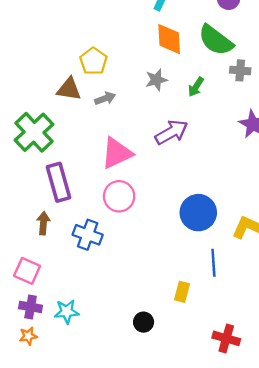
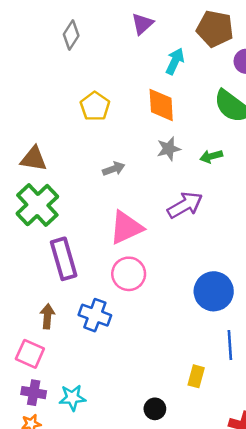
orange diamond: (169, 39) -> (161, 105), moved
yellow pentagon: (93, 61) -> (95, 106), moved
green arrow: (196, 87) -> (211, 156), turned 42
brown triangle: (69, 89) -> (34, 159), moved
brown arrow: (43, 223) -> (47, 316), moved

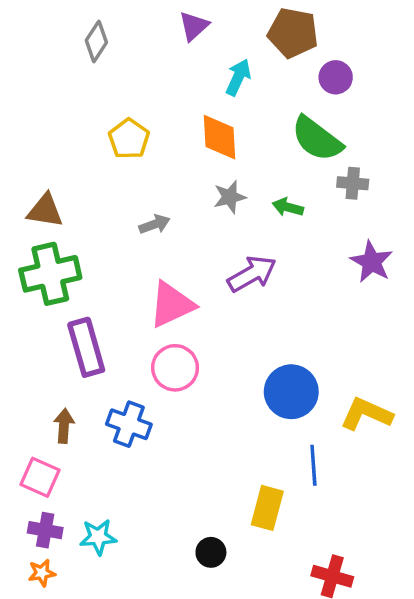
green arrow: (211, 156) -> (288, 207), turned 30
green cross: (37, 205) -> (50, 274), turned 30
yellow rectangle: (196, 376) -> (267, 508), size x1.4

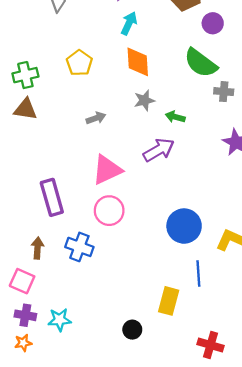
cyan arrow: (238, 77) -> (129, 23), moved
green arrow: (288, 207) -> (175, 117), moved
green cross: (50, 274) -> (25, 75), moved, size x0.7

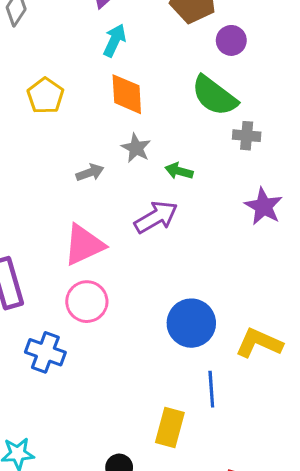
gray star: (144, 100) -> (136, 148), turned -30
gray arrow: (96, 118) -> (90, 173), moved

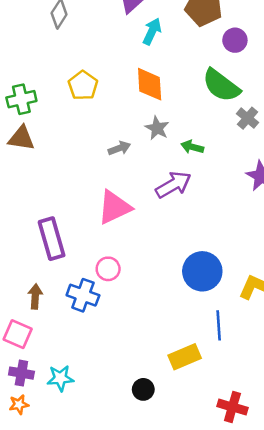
cyan arrow: (115, 40) -> (152, 31), moved
gray cross: (247, 136) -> (248, 118), turned 35
pink circle: (87, 302) -> (108, 269), moved, size x0.7
yellow rectangle: (170, 428) -> (185, 357), turned 52

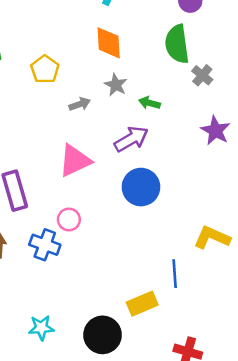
yellow pentagon: (83, 85) -> (45, 69), moved
green semicircle: (221, 85) -> (177, 44), turned 45
blue circle: (202, 271) -> (141, 187), moved
cyan star: (60, 378) -> (41, 328), moved
black circle: (143, 389) -> (103, 335), size x1.8

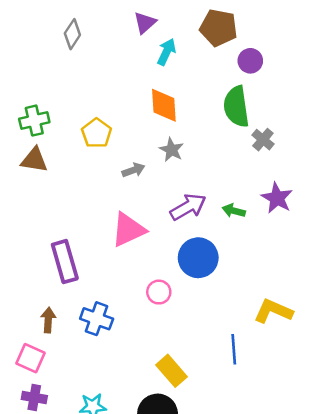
green arrow: (149, 103) -> (234, 211), moved
pink circle: (69, 219) -> (159, 292), moved
yellow rectangle: (142, 304) -> (172, 371), moved, turned 72

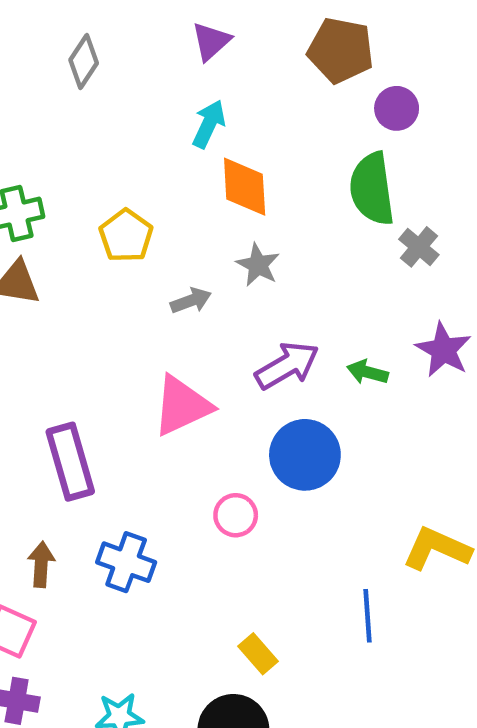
cyan arrow: (166, 52) -> (209, 124), moved
yellow rectangle: (172, 371) -> (258, 654), size x0.7

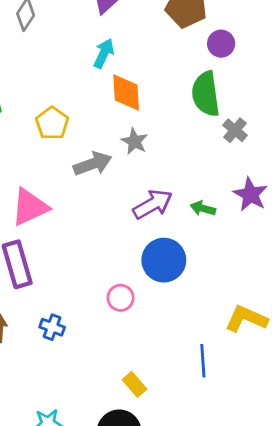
gray arrow: (191, 301) -> (93, 164), size x1.5
pink triangle: (182, 406) -> (30, 207), moved
blue cross: (126, 562) -> (52, 327), size x0.7

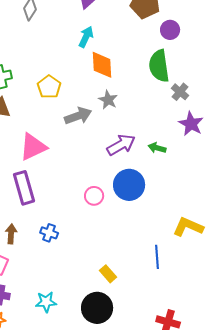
purple star: (250, 194) -> (191, 124), moved
pink circle: (121, 298) -> (94, 196), moved

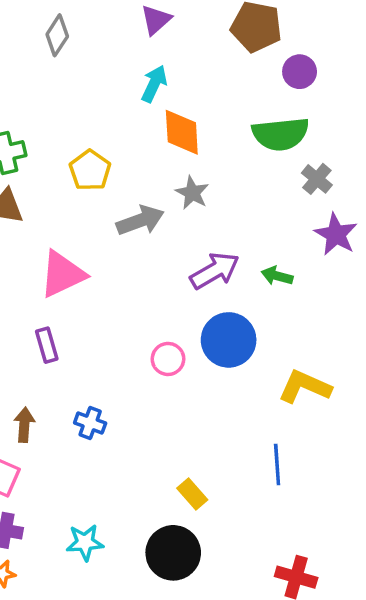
green semicircle: (159, 66) -> (281, 134), turned -88
purple rectangle: (24, 188) -> (47, 345), size x0.6
yellow L-shape: (188, 227) -> (305, 387), moved

